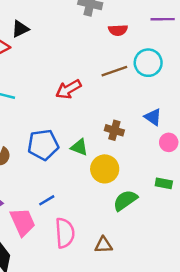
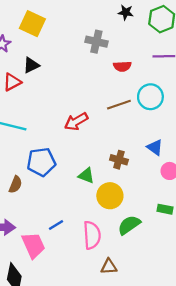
blue pentagon: (43, 145) -> (41, 162), moved
pink semicircle: (65, 233) -> (92, 235), moved

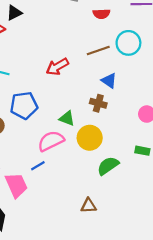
blue triangle: (155, 147) -> (109, 81), moved
pink semicircle: (92, 235) -> (51, 141), moved, turned -112

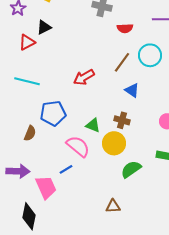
brown line: (98, 50) -> (122, 62), turned -35
brown cross: (98, 103) -> (122, 120), moved
pink semicircle: (51, 141) -> (78, 146), turned 65

